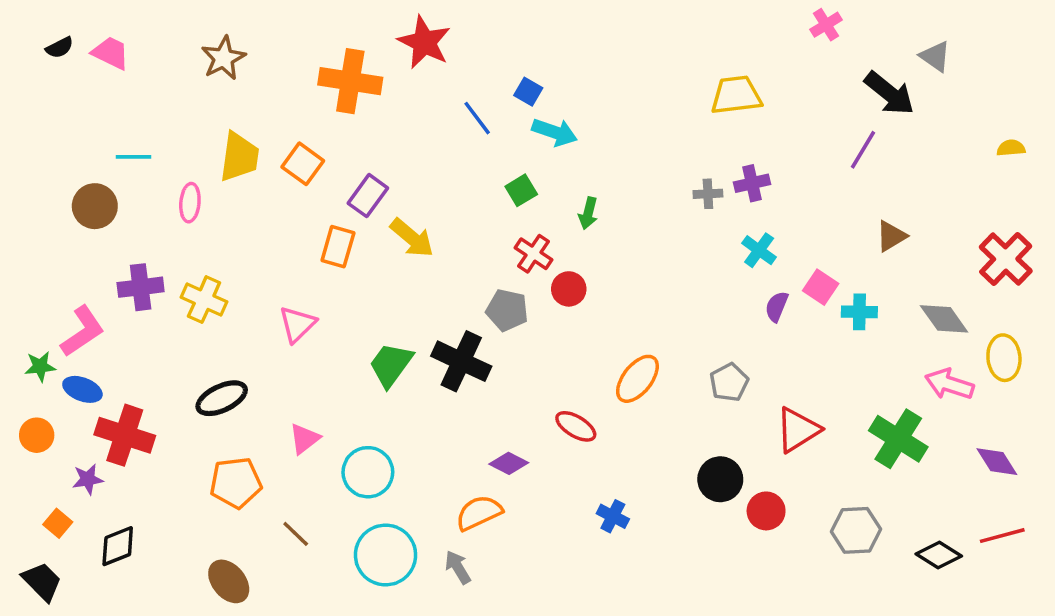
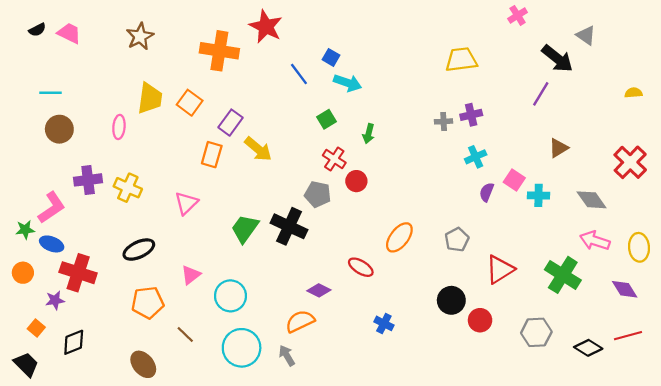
cyan line: (134, 157) -> (51, 93), moved
cyan cross: (759, 250) -> (476, 157), turned 30
yellow ellipse: (1004, 358) -> (639, 247), moved

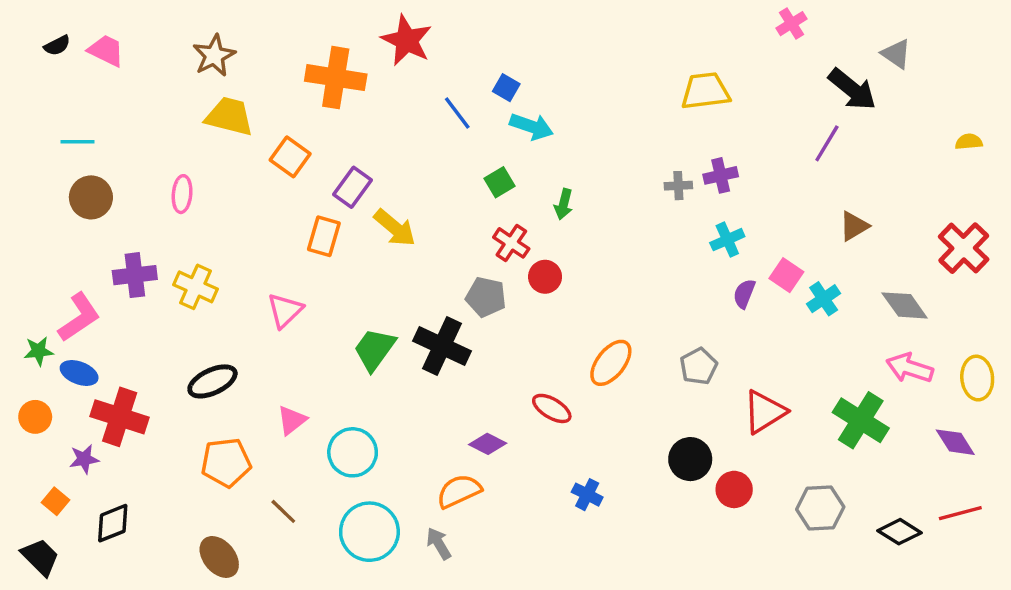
yellow trapezoid: (150, 98) -> (229, 116), moved, turned -84
cyan cross: (539, 195) -> (824, 299), turned -35

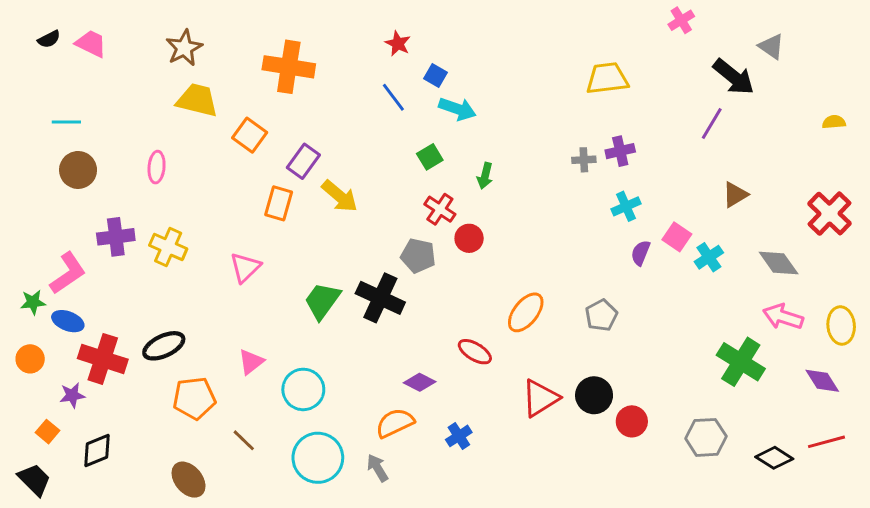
red star: (407, 40) -> (398, 44), moved, size x0.6
black ellipse: (212, 381) -> (164, 346), moved
red triangle: (764, 412) -> (540, 398), moved
blue cross: (587, 495) -> (459, 436), moved, turned 30

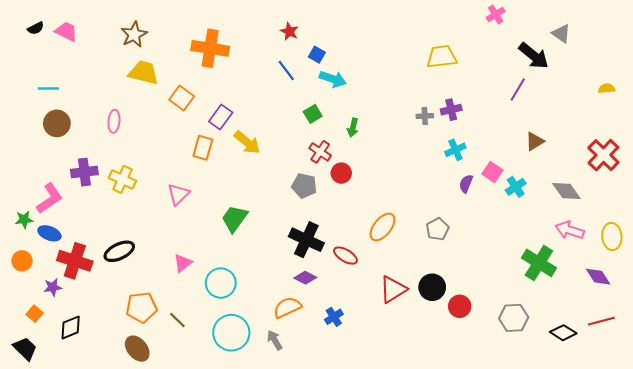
black cross: (380, 298) -> (306, 240), moved
orange pentagon: (194, 398) -> (141, 307), moved

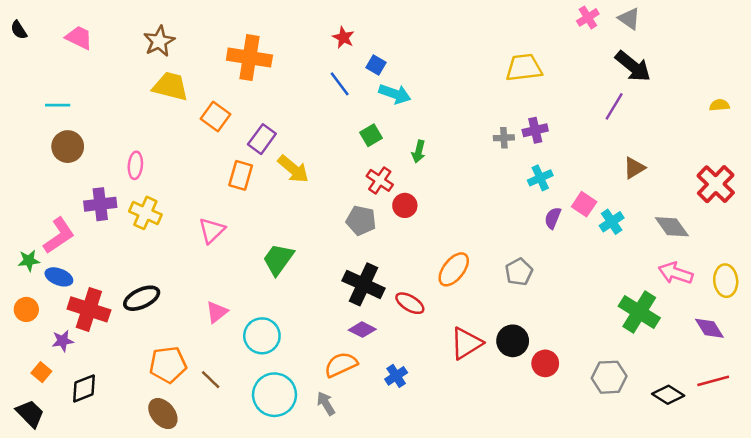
black semicircle: (36, 28) -> (19, 30), moved, turned 84
gray triangle: (561, 34) -> (629, 19), moved
pink ellipse: (114, 121) -> (135, 165), moved

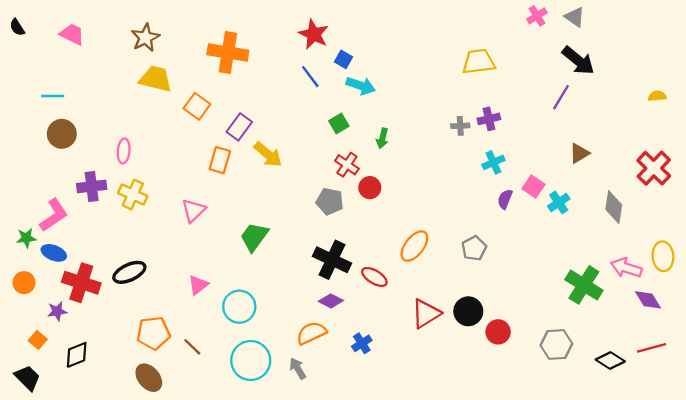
red star: (343, 37) -> (314, 34), size x1.5
gray diamond: (672, 227) -> (614, 207), turned 44
pink arrow: (676, 273) -> (626, 268), moved

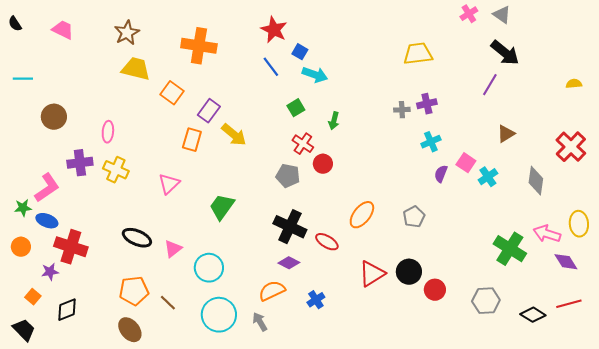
cyan line: (53, 96) -> (23, 79), moved
black ellipse: (129, 272) -> (137, 238), moved, turned 48

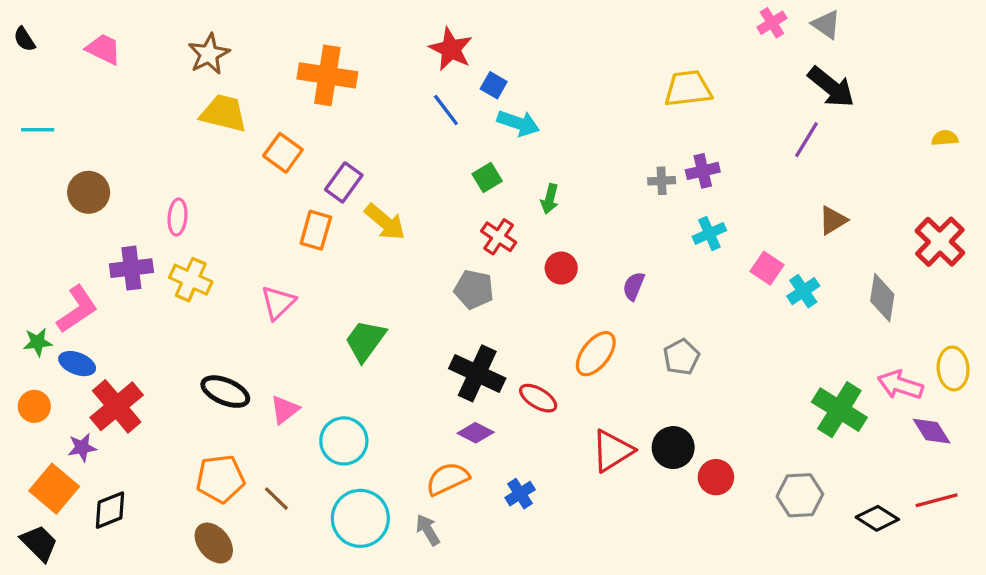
red circle: (323, 164) -> (561, 268), moved
purple semicircle: (441, 174) -> (634, 286), moved
red cross: (71, 247) -> (117, 406), turned 32
orange square: (33, 297) -> (54, 489), size x1.8

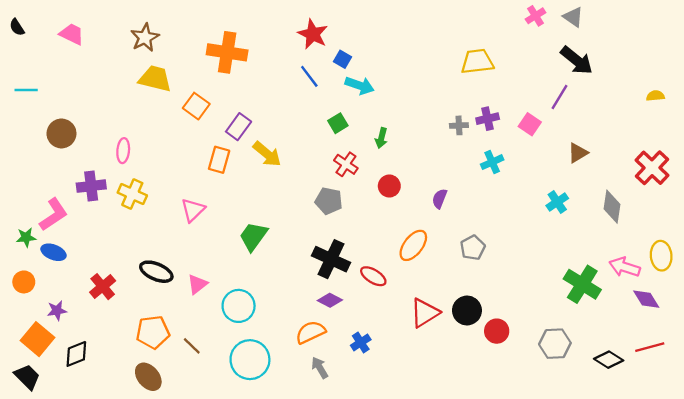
pink square: (767, 268) -> (530, 124), moved
red cross: (117, 406) -> (103, 287), moved, size x0.7
gray arrow: (428, 530) -> (320, 368), moved

